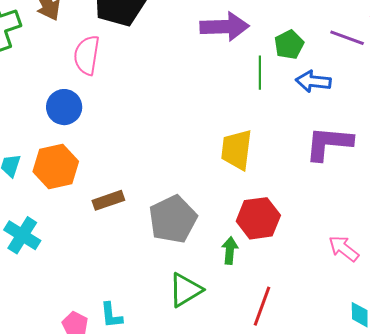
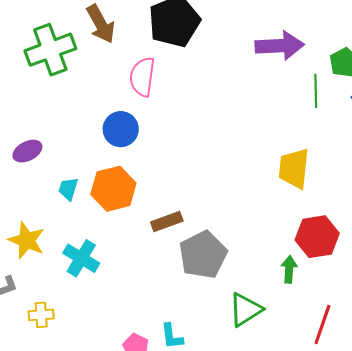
gray pentagon: (173, 219) -> (203, 255), moved

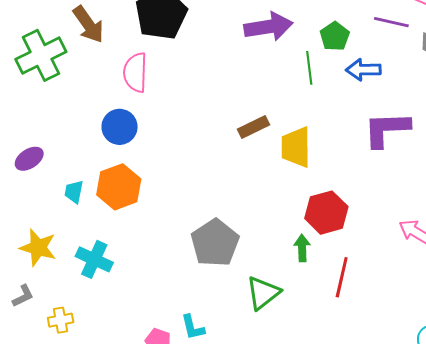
brown rectangle: (167, 221) -> (254, 127), moved
red line: (322, 324) -> (342, 277), moved

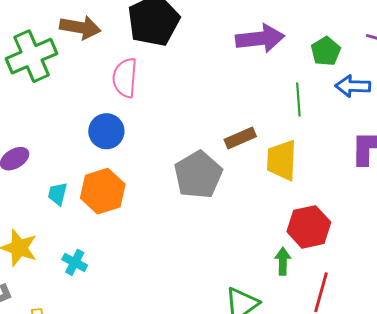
brown arrow: (88, 24) -> (80, 27), turned -48
green line: (309, 68) -> (298, 100), moved
gray pentagon: (215, 243) -> (198, 175), moved
cyan cross: (94, 259) -> (75, 262), size x0.7

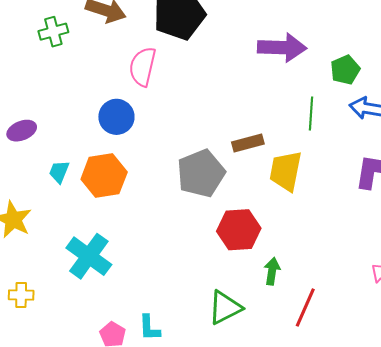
green cross: (31, 56) -> (53, 32), size x0.6
red hexagon: (309, 227) -> (239, 230), moved
cyan cross: (75, 262) -> (89, 256), moved, size x1.8

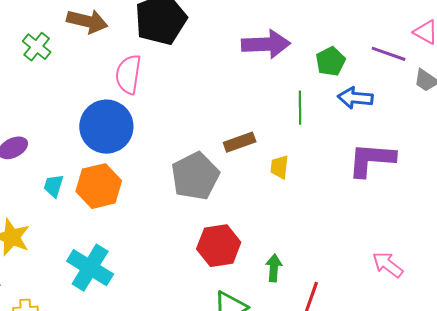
green cross: (53, 32) -> (37, 47), turned -32
blue circle: (116, 117) -> (106, 127), size x1.5
yellow trapezoid: (286, 171) -> (279, 167), size x0.6
red hexagon: (239, 230) -> (219, 246), moved

